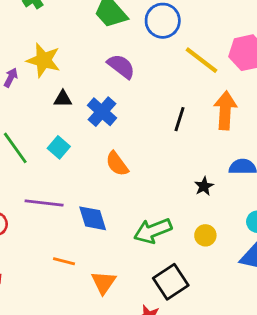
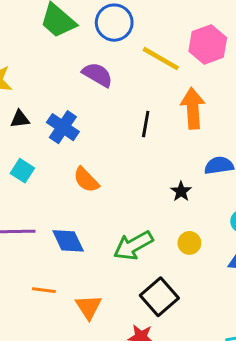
purple semicircle: (121, 66) -> (97, 75), moved

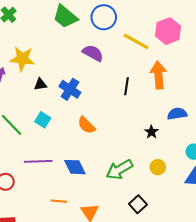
black square: (159, 297) -> (138, 204), size x0.7

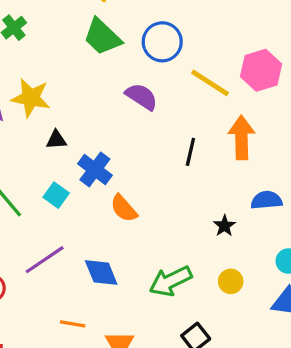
blue cross: (70, 89) -> (95, 169), moved
purple line: (38, 161) -> (45, 260), turned -36

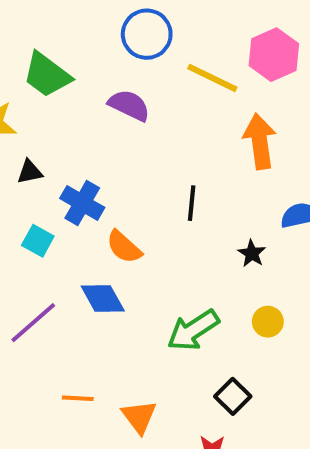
green trapezoid: (102, 37) -> (47, 75), moved
black line: (190, 152) -> (192, 203), moved
blue diamond: (101, 273) -> (103, 299), moved

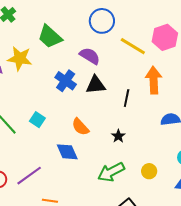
black triangle: (30, 172) -> (96, 85), moved, size x1.5
blue cross: (82, 203) -> (66, 81), moved
black line: (192, 203) -> (127, 98), moved
black star: (252, 253) -> (118, 136), moved
purple line: (33, 323) -> (29, 176), moved

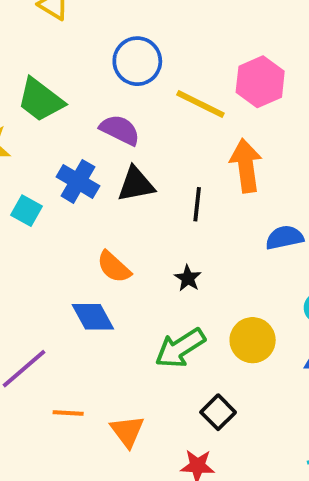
cyan square: (37, 120) -> (26, 211), moved
yellow circle: (149, 171) -> (253, 340), size x1.5

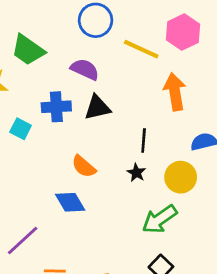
blue cross: (78, 181) -> (56, 107), turned -32
black line: (197, 204) -> (144, 140), moved
yellow circle: (253, 340) -> (181, 177), moved
green arrow: (180, 348) -> (160, 219), moved

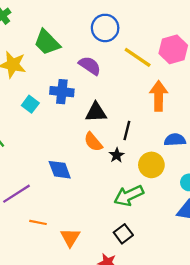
black triangle: (97, 108) -> (96, 112), moved
orange semicircle: (84, 166) -> (93, 142), moved

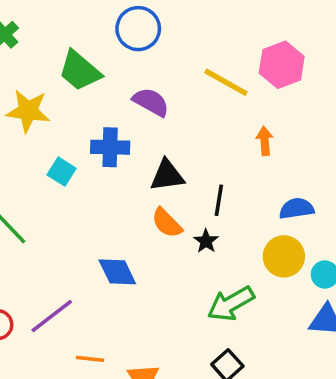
blue circle: (105, 28) -> (138, 29), moved
orange arrow: (159, 96) -> (265, 141), size x0.6
yellow circle: (151, 165) -> (284, 256), moved

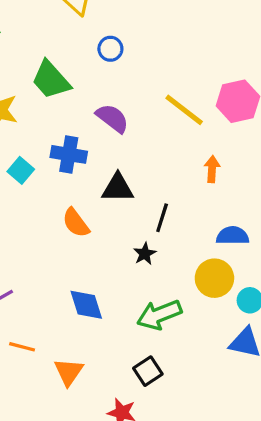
blue circle: (138, 29) -> (110, 49), size x0.6
orange semicircle: (167, 223) -> (76, 223), moved
blue diamond: (117, 272) -> (86, 305), moved

